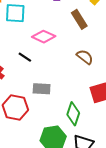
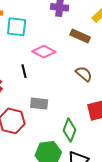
brown rectangle: (79, 19) -> (80, 36), turned -36
black line: (25, 57) -> (24, 71), turned 40

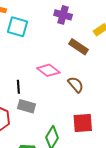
pink diamond: (44, 52) -> (48, 70), moved
black line: (24, 71) -> (18, 87), moved

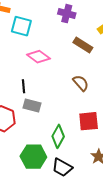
pink diamond: (48, 70) -> (38, 57), moved

